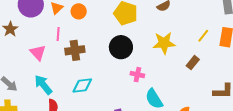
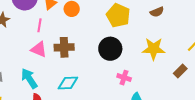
pink line: (58, 34) -> (40, 25), moved
pink triangle: (38, 53) -> (39, 49), moved, turned -30

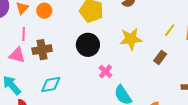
pink line: (40, 25) -> (24, 34), moved
pink cross: (124, 78) -> (105, 71), turned 32

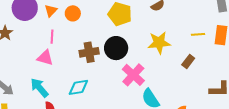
yellow line: (170, 30) -> (198, 34), turned 48
brown cross: (42, 50) -> (89, 52), moved
pink cross: (105, 71) -> (133, 75), size x1.6

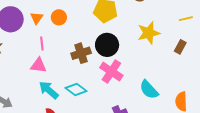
pink cross: (133, 75) -> (111, 72), moved
cyan diamond: (78, 87) -> (76, 90), turned 55
cyan arrow: (39, 88) -> (49, 90), moved

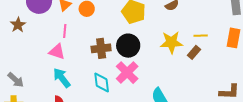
yellow line: (186, 19) -> (201, 36), moved
brown rectangle: (180, 47) -> (194, 52), moved
cyan diamond: (76, 90) -> (102, 82), moved, turned 35

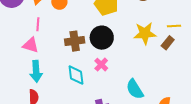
pink cross: (127, 73) -> (101, 65), size x0.6
cyan arrow: (62, 78) -> (36, 71), turned -145

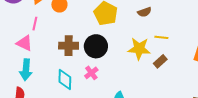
yellow line: (174, 26) -> (161, 37), moved

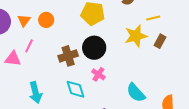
pink line: (35, 24) -> (29, 46), turned 32
pink triangle: (24, 43) -> (13, 59), moved

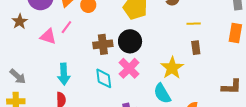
yellow star: (136, 36) -> (172, 68), moved, turned -30
brown rectangle: (160, 41) -> (196, 48), turned -48
pink cross: (98, 74) -> (129, 68), size x1.5

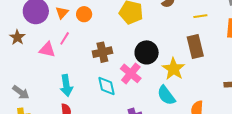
yellow line: (194, 24) -> (200, 16), moved
black circle: (130, 41) -> (147, 52), moved
brown rectangle: (196, 48) -> (195, 46), size x1.6

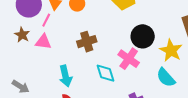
brown star: (17, 37) -> (22, 35), moved
pink line: (65, 38) -> (46, 20), moved
brown cross: (102, 52) -> (87, 42), moved

